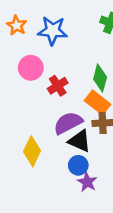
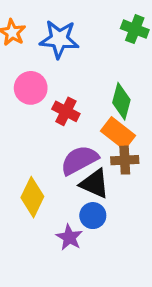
red cross: (58, 86) -> (66, 111), turned -30
purple star: (87, 182) -> (69, 237), moved

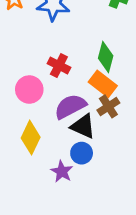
pink circle: (31, 88) -> (29, 90), moved
brown cross: (125, 160) -> (108, 106), turned -30

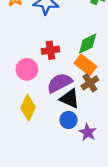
green diamond: (106, 57) -> (88, 44), turned 50
red cross: (59, 65) -> (51, 50), turned -36
purple star: (62, 171) -> (88, 132), moved

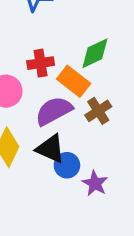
orange rectangle: (85, 65) -> (74, 81), moved
black triangle: (70, 99) -> (50, 149), moved

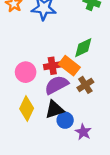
red cross: (41, 63) -> (52, 66), moved
black triangle: (50, 149) -> (54, 110), turned -42

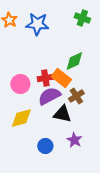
yellow diamond: (27, 108) -> (21, 118), turned 50
black triangle: (54, 110) -> (62, 114), moved, turned 30
blue circle: (65, 120) -> (45, 146), moved

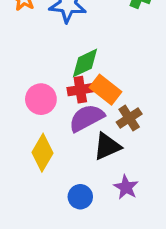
green diamond: (74, 61) -> (85, 63), moved
black triangle: (62, 114) -> (107, 146), turned -36
yellow diamond: (21, 118) -> (43, 153), turned -45

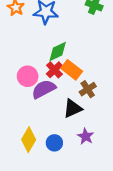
red cross: (80, 90) -> (54, 70), turned -35
purple semicircle: (87, 118) -> (44, 89), moved
yellow diamond: (43, 153) -> (29, 140), moved

